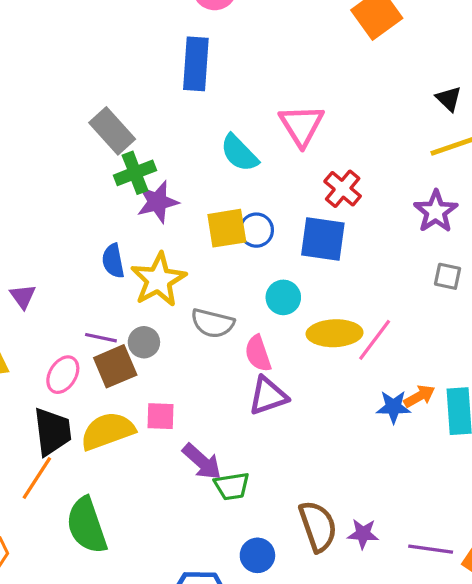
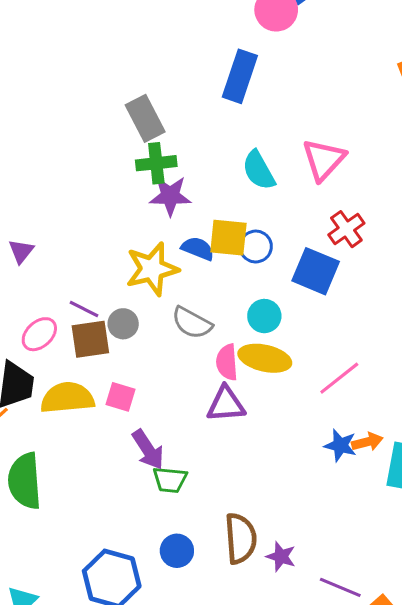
blue semicircle: (113, 261) -> (198, 249), moved, turned 108
yellow ellipse: (335, 333) -> (265, 358), moved

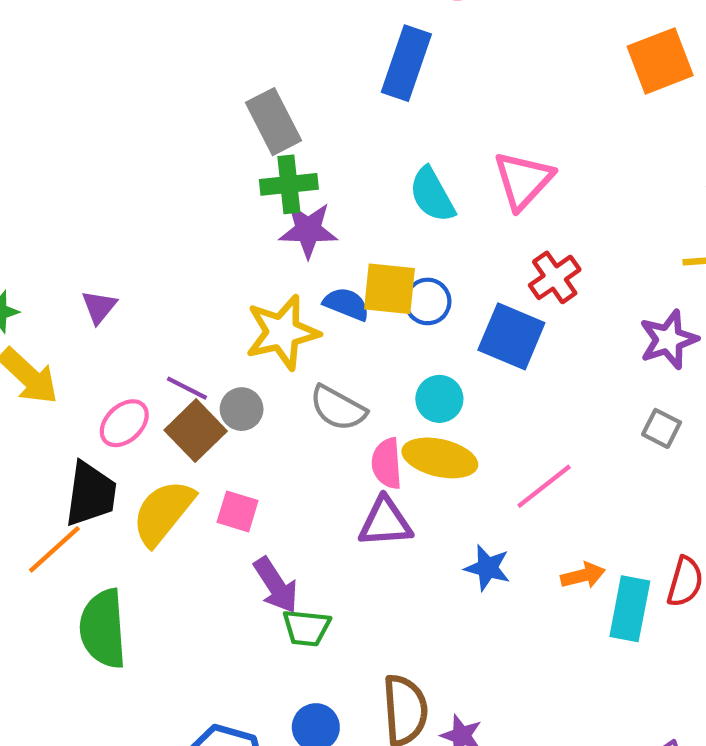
brown square: (90, 339) -> (196, 431), turned -36
yellow semicircle: (67, 398) -> (163, 512), turned -46
blue star: (340, 445) -> (488, 568), moved

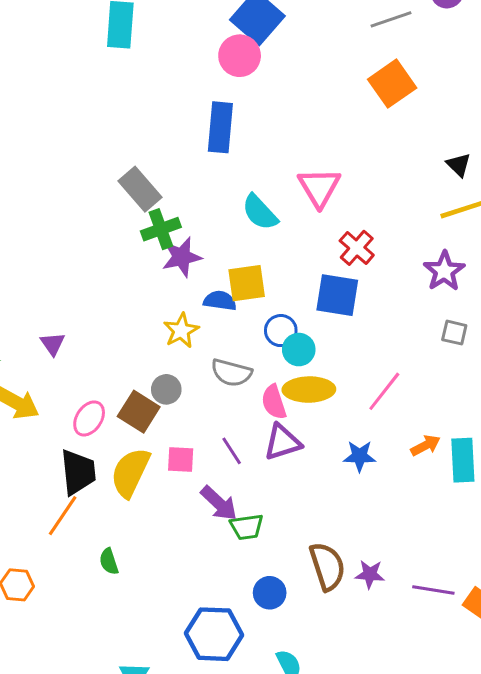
blue circle: (428, 301) -> (281, 331), moved
yellow star: (282, 332) -> (181, 331), size x0.7
purple line: (187, 388) -> (232, 451), moved, turned 44
green semicircle: (103, 629) -> (109, 561), size x0.5

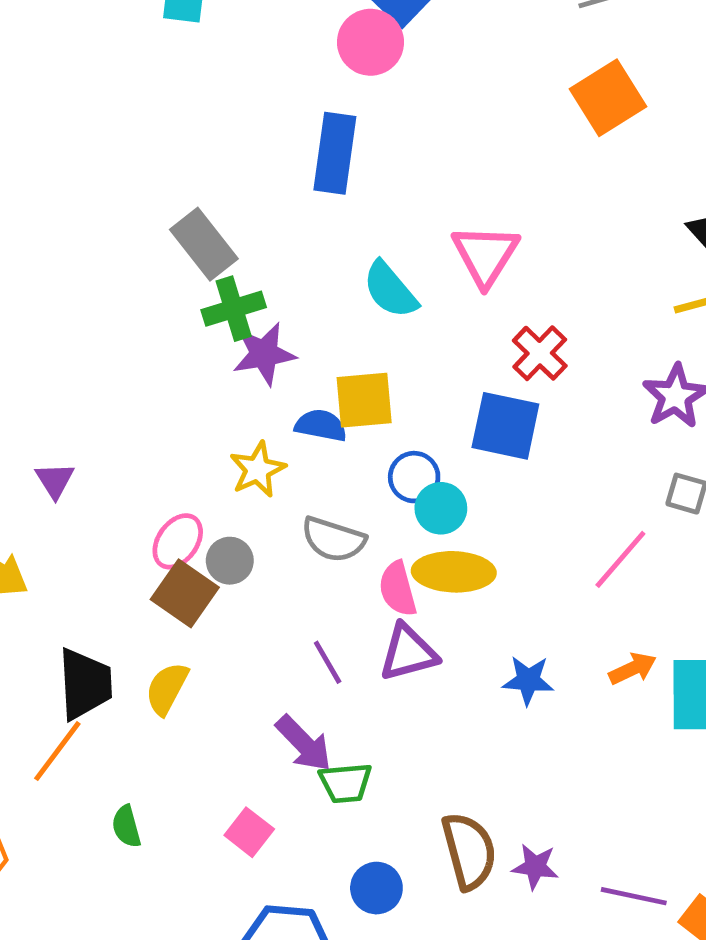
pink line: (384, 391) -> (620, 559), moved
pink ellipse: (89, 418) -> (178, 541), moved
pink square: (181, 459) -> (249, 832), moved, turned 32
yellow semicircle: (130, 473) -> (167, 689), size x0.7

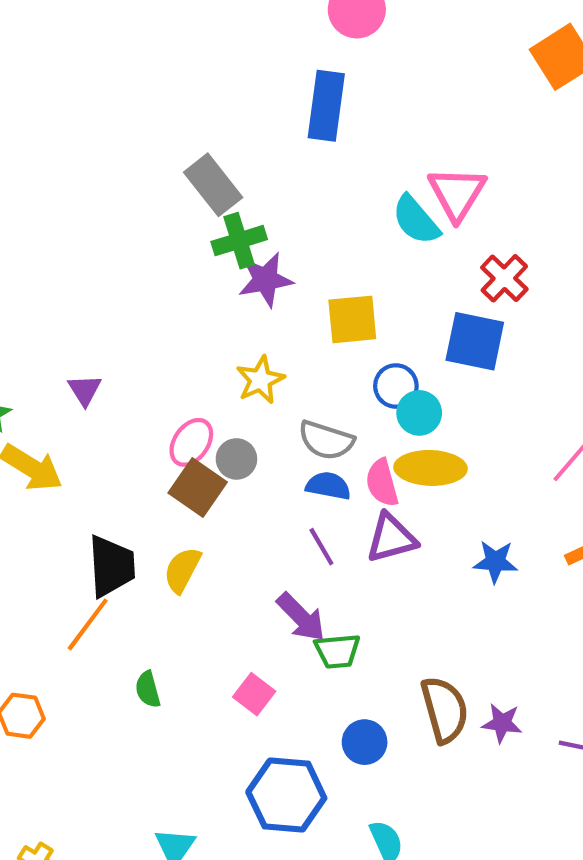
cyan semicircle: (390, 290) -> (416, 220), moved
blue semicircle: (321, 425) -> (328, 486), moved

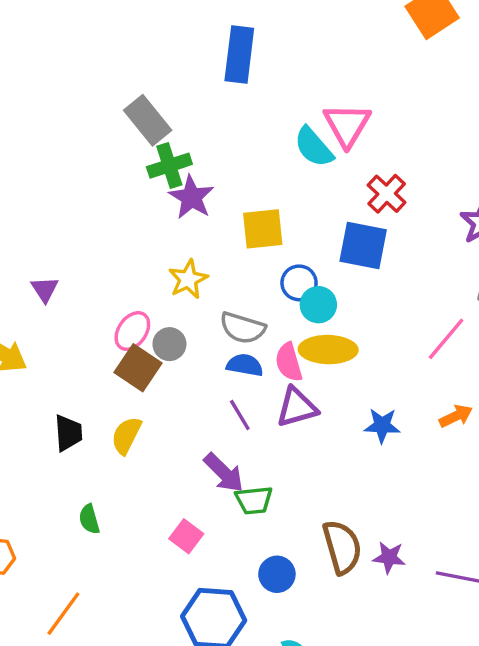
purple star: (266, 280) -> (191, 197), turned -30
black trapezoid: (111, 566) -> (68, 433), size x0.7
orange line: (88, 624) -> (63, 614), moved
green semicircle: (148, 689) -> (89, 519), moved

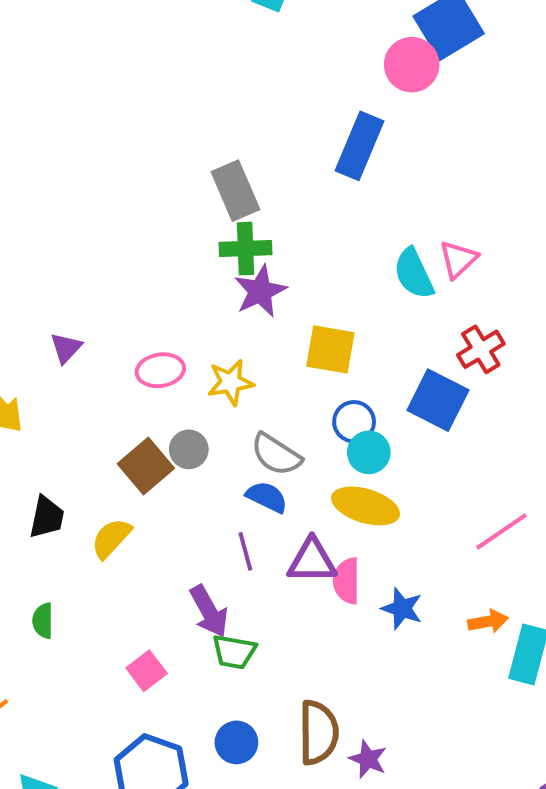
pink triangle: (347, 125) -> (458, 259), size x0.7
pink ellipse: (132, 331) -> (160, 370), moved, turned 30
pink semicircle: (289, 362) -> (347, 581), moved

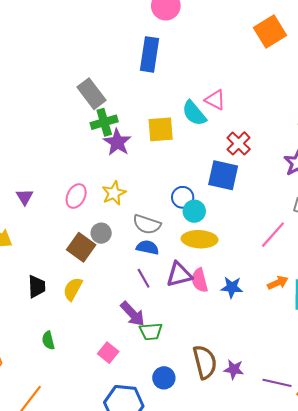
pink triangle: (458, 259) -> (215, 100), turned -35
yellow square: (330, 349) -> (161, 129), moved
pink ellipse: (160, 370) -> (76, 196), turned -40

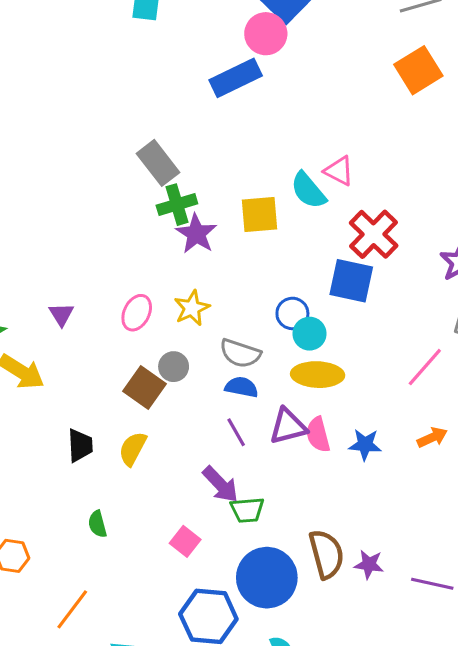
blue rectangle: (150, 54) -> (236, 78), moved, turned 56
red cross: (239, 143) -> (374, 234), size x1.4
blue circle: (164, 378) -> (267, 578), size x1.8

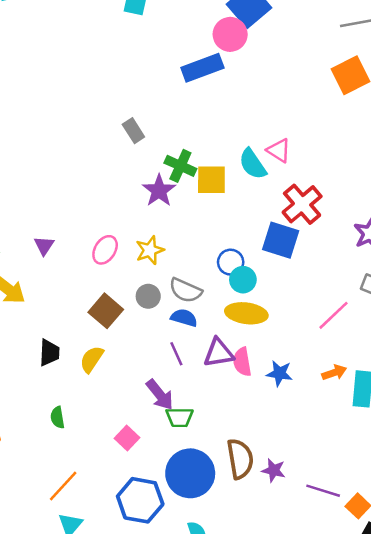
gray rectangle: (158, 163) -> (133, 131), size x0.7
green cross: (177, 205) -> (180, 166), moved, turned 36
gray circle: (174, 367) -> (148, 296), moved
orange line: (72, 609) -> (63, 486), moved

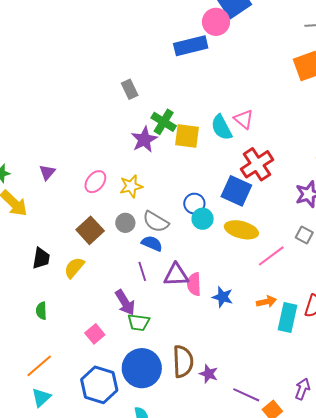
yellow ellipse: (246, 313) -> (241, 230), moved

